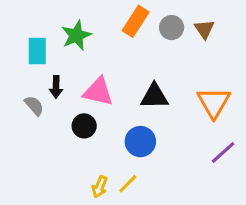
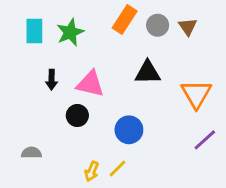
cyan rectangle: (37, 51) -> (34, 31), moved
black triangle: (154, 96) -> (148, 73), moved
gray semicircle: (34, 106) -> (31, 153), moved, turned -48

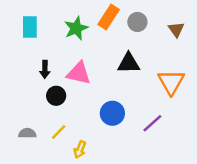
brown triangle: (188, 27) -> (176, 29), moved
green star: (70, 32) -> (76, 28), moved
black circle: (77, 115) -> (56, 96), moved
purple line: (205, 140) -> (152, 123), moved
yellow line: (117, 169) -> (59, 132), moved

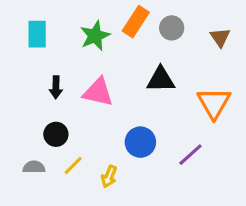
black circle: (56, 96) -> (56, 134), moved
yellow arrow: (80, 150) -> (109, 177), moved

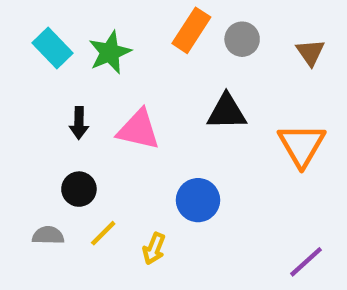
cyan rectangle: (37, 34) -> (52, 48), turned -44
green star: (95, 36) -> (110, 52), moved
purple line: (190, 155) -> (306, 262), moved

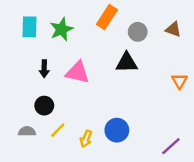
gray circle: (242, 39) -> (138, 32), moved
cyan rectangle: (52, 48) -> (30, 27), turned 45
brown triangle: (310, 52) -> (173, 29), turned -35
orange triangle: (302, 145) -> (180, 81), moved, size x0.6
blue circle: (198, 200) -> (117, 130), moved

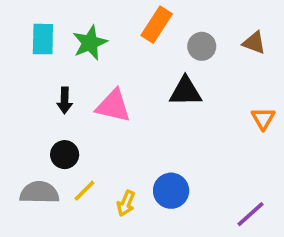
gray semicircle: (27, 131) -> (39, 192), size x1.5

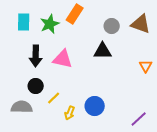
orange rectangle: (157, 25) -> (75, 14), moved
brown triangle: (254, 43) -> (141, 24), size x1.5
black arrow: (65, 100) -> (36, 56), size x1.5
yellow line: (84, 191) -> (54, 98), moved

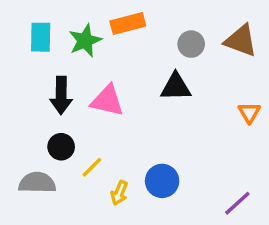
orange rectangle: (75, 14) -> (128, 24), turned 42

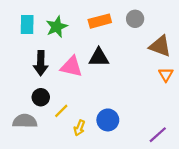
orange rectangle: (128, 24) -> (100, 21), moved
brown triangle: (241, 41) -> (160, 46), moved
gray circle: (191, 44) -> (135, 19), moved
black triangle: (176, 87) -> (99, 57), moved

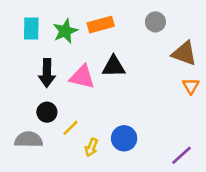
orange rectangle: (100, 21) -> (101, 25), moved

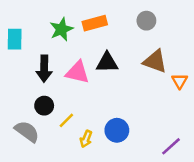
cyan rectangle: (31, 28) -> (15, 39), moved
brown triangle: (184, 53) -> (155, 61), moved
gray semicircle: (29, 140) -> (27, 132), turned 35

